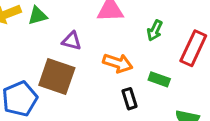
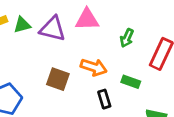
purple triangle: (72, 41) -> (53, 29), moved, size x1.5
brown square: (57, 76) -> (58, 79), moved, size x0.7

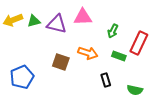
green rectangle: (131, 82) -> (119, 56), moved
black rectangle: (104, 99) -> (106, 80), moved

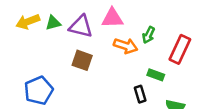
orange arrow: (88, 53) -> (126, 46), moved
green rectangle: (119, 56) -> (156, 75), moved
brown square: (61, 62) -> (82, 60), moved

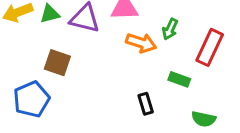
brown square: (82, 60) -> (57, 63), moved
black rectangle: (140, 94) -> (146, 104), moved

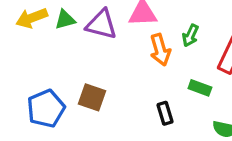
orange arrow: (141, 43) -> (160, 50), turned 56
brown square: (57, 63) -> (92, 97), moved

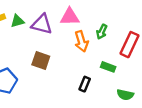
brown square: (92, 97) -> (41, 61), moved
black rectangle: (165, 113) -> (85, 84), turned 40

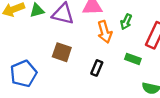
black rectangle: (85, 84) -> (97, 68), moved

